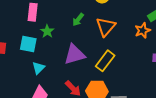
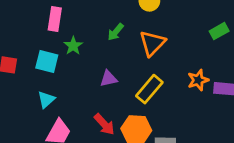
orange star: (143, 30) -> (198, 80), moved
purple triangle: (75, 54) -> (109, 79), size x0.6
cyan triangle: (38, 68) -> (46, 99), moved

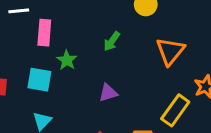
orange triangle: (152, 43) -> (170, 51), moved
yellow rectangle: (149, 89) -> (175, 110), moved

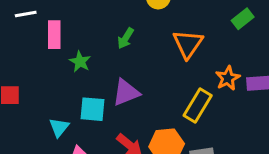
cyan square: (39, 80) -> (92, 109), moved
purple triangle: (108, 93) -> (126, 93), size x1.4

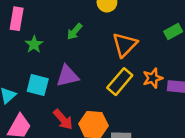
yellow rectangle: (198, 105) -> (120, 82), moved

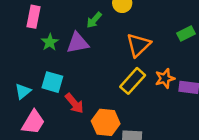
green arrow: (75, 32) -> (94, 20), moved
purple triangle: (67, 76) -> (78, 43), moved
red arrow: (63, 119) -> (74, 103), moved

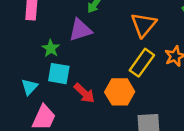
green star: (50, 42) -> (51, 48), moved
orange hexagon: (106, 122) -> (120, 92), moved

